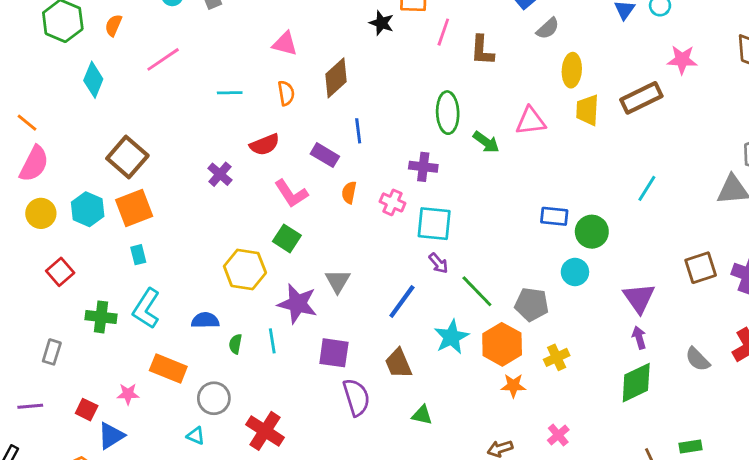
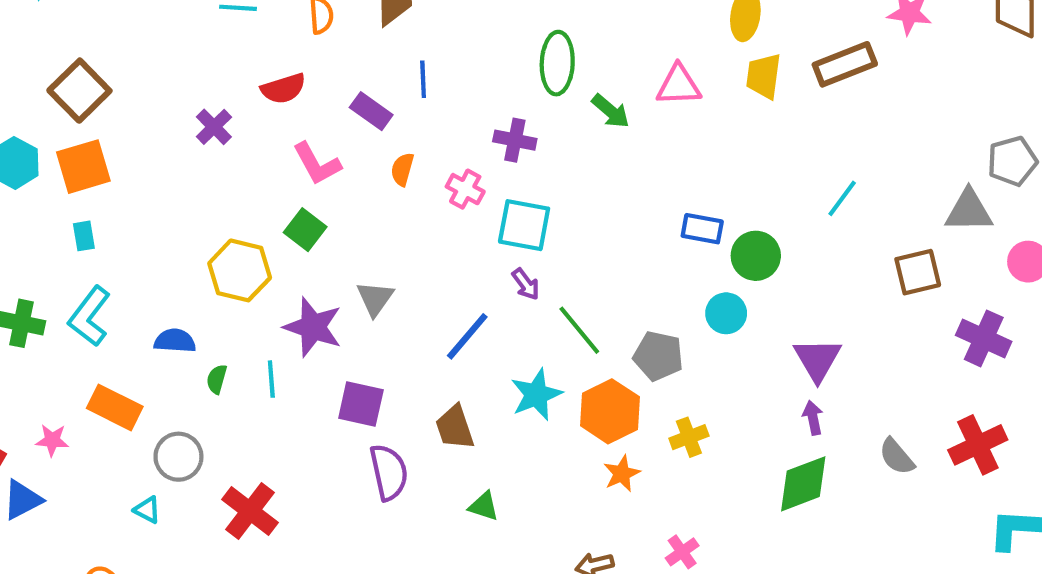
brown square: (701, 268) -> (918, 272), moved
orange star: (513, 386) -> (622, 474), turned -30

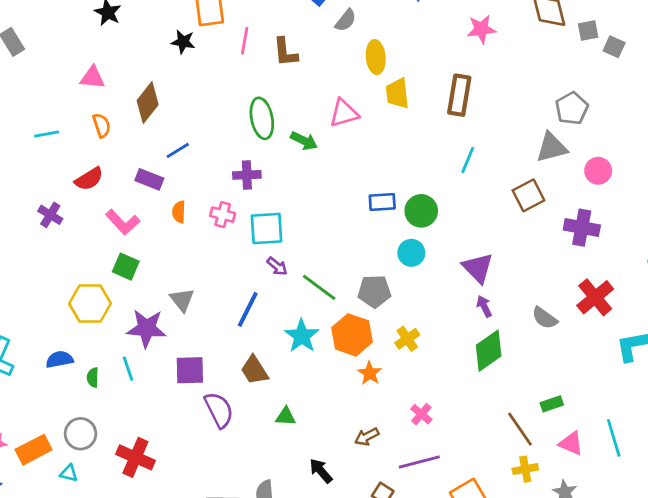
brown rectangle: (845, 64) -> (459, 95), moved, turned -45
blue line: (423, 79) -> (178, 150), turned 75
orange rectangle: (115, 407) -> (34, 450), moved, turned -40

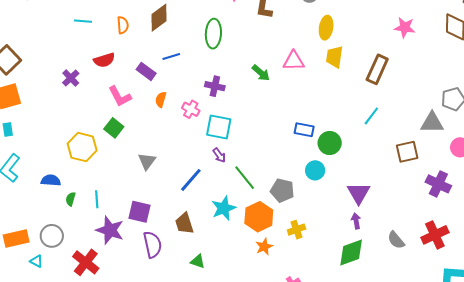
green ellipse: (262, 118) -> (213, 34), moved
purple star: (147, 328) -> (110, 230), moved

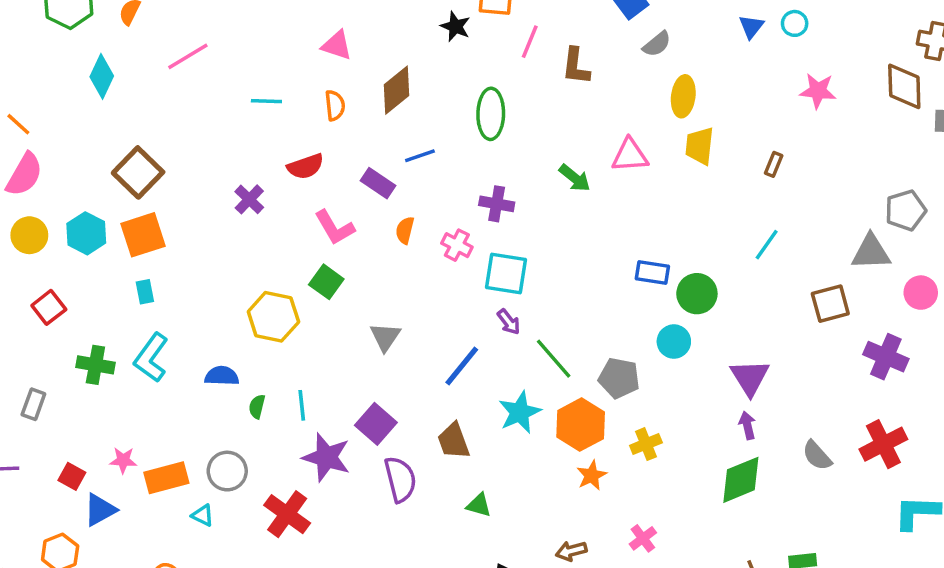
brown rectangle: (377, 69) -> (774, 164), size x0.5
purple square: (140, 212) -> (376, 424), turned 30

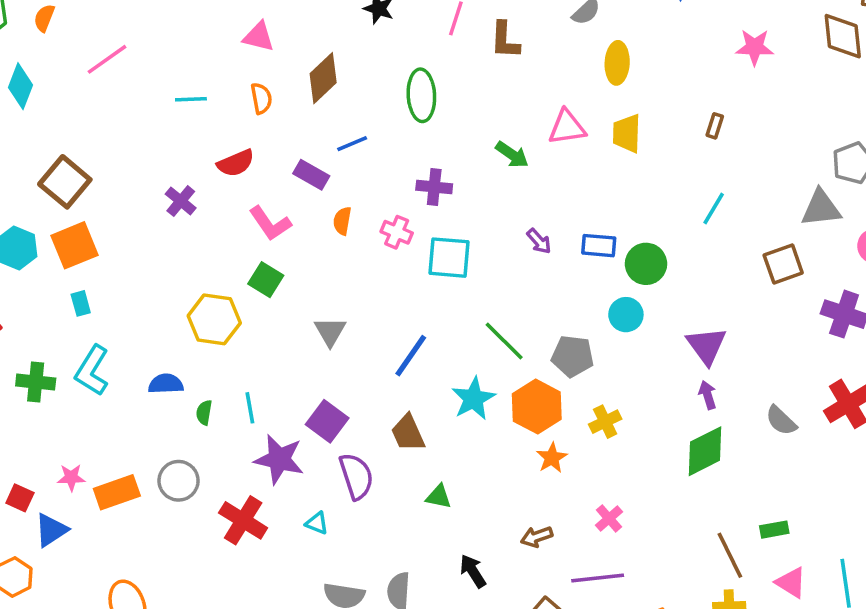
yellow trapezoid: (700, 146) -> (627, 133), moved
purple arrow: (509, 322) -> (539, 241), moved
cyan triangle: (203, 515) -> (317, 523), moved

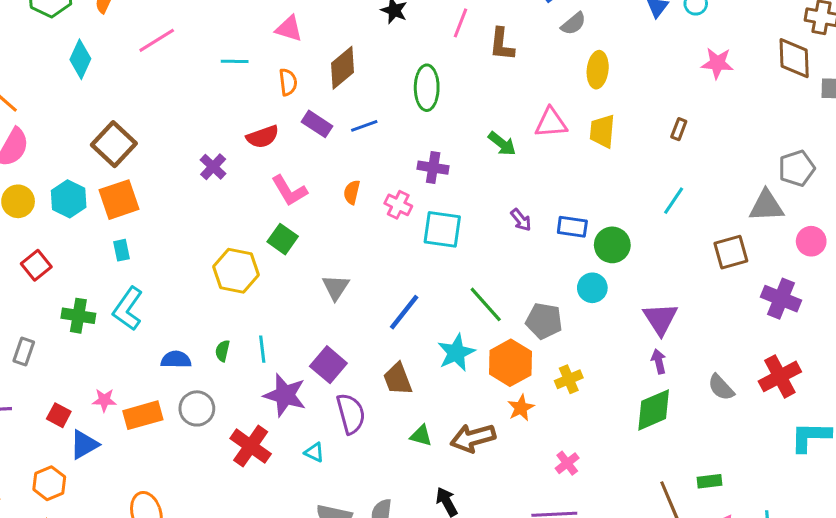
cyan line: (191, 99) -> (235, 61), moved
purple rectangle: (311, 175) -> (317, 124), moved
blue semicircle: (166, 384) -> (176, 360), moved
brown arrow: (537, 537) -> (473, 438), moved, size x1.6

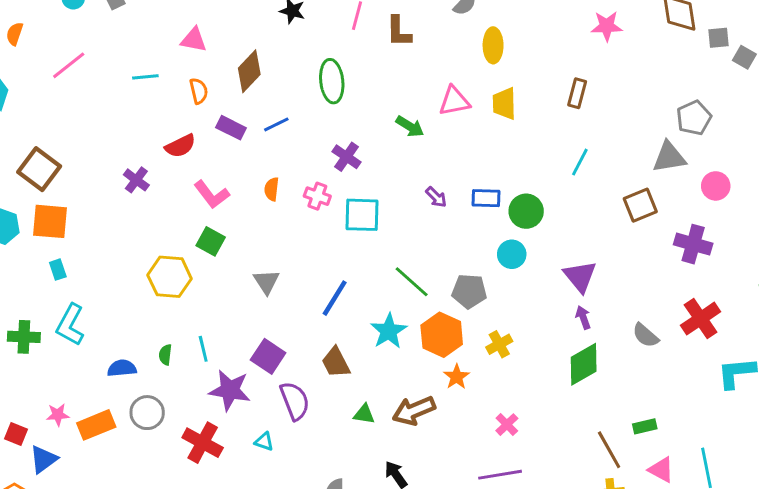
brown rectangle: (679, 129) -> (577, 93), size x1.4
purple cross: (433, 168) -> (347, 157), turned 32
orange square: (119, 200) -> (50, 221), turned 30

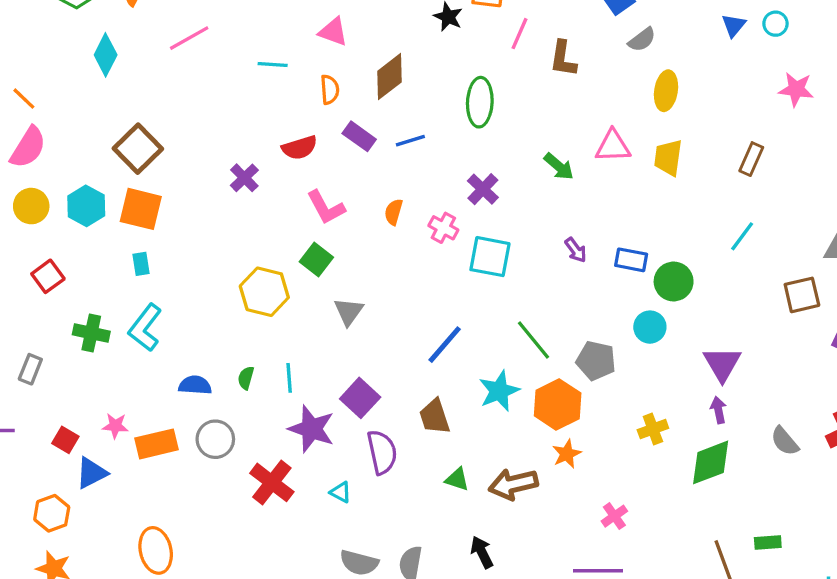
gray triangle: (266, 282) -> (349, 312), moved
yellow cross: (499, 344) -> (653, 429), moved

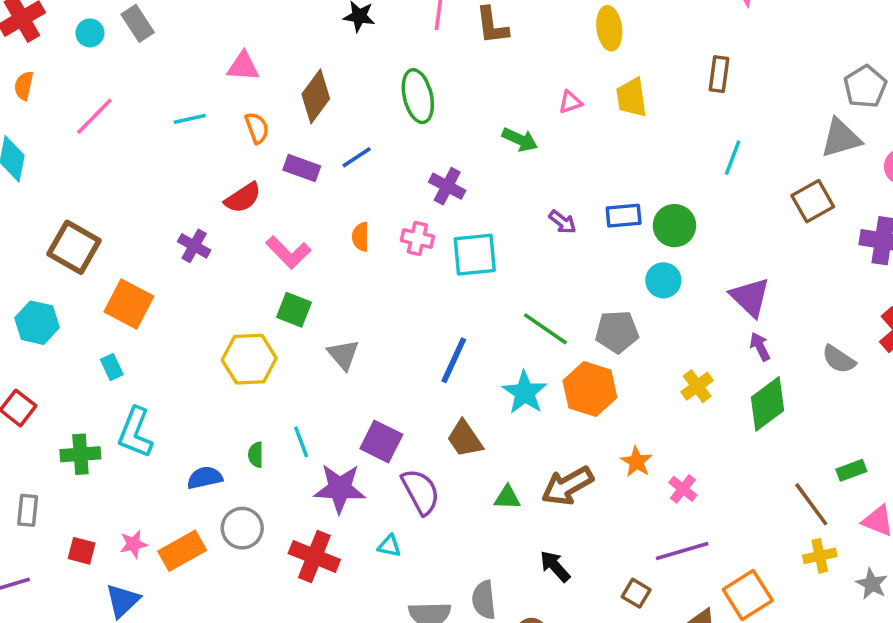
pink triangle: (613, 146) -> (570, 102), size x0.6
orange square: (141, 209) -> (129, 304), moved, turned 30
red square: (65, 440) -> (82, 551), moved
orange star: (567, 454) -> (636, 462), moved

